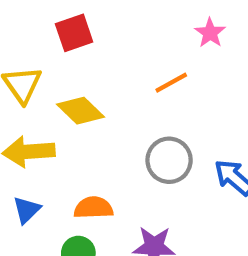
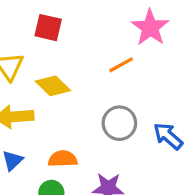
red square: (74, 33) -> (48, 28), turned 32
pink star: (210, 33) -> (150, 28), size x1.6

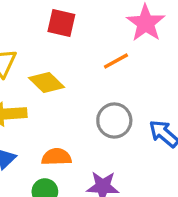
red square: (48, 28) -> (61, 23), moved

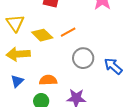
orange line: (116, 61) -> (68, 32), moved

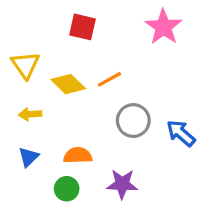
yellow arrow: (18, 54) -> (30, 114), size x0.6

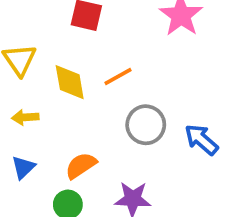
yellow diamond: (68, 84) -> (70, 82), turned 36
orange semicircle: (78, 155) -> (81, 166), turned -32

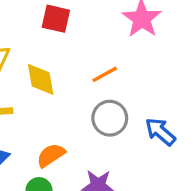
orange line: (118, 77) -> (105, 74), moved

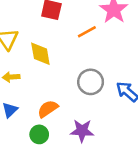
orange line: (105, 74) -> (87, 32), moved

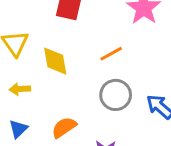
orange line: (87, 32) -> (111, 54), moved

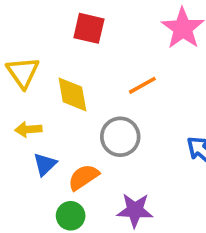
gray circle: (116, 95) -> (120, 137), moved
blue triangle: (18, 129) -> (45, 164), moved

